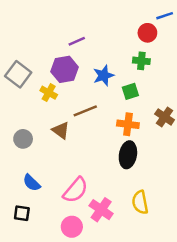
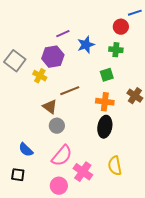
blue star: (104, 75) -> (86, 45), moved
gray circle: (23, 139) -> (57, 126), moved

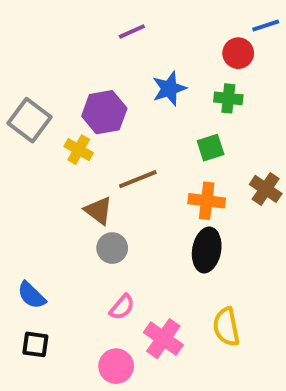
purple line: (63, 34) -> (132, 31), moved
blue semicircle: (26, 150) -> (31, 295), moved
pink semicircle: (62, 156) -> (122, 307), size x0.6

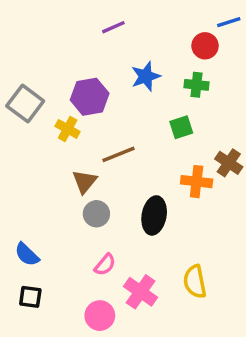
orange cross: (207, 201) -> (197, 182), moved
brown triangle: (98, 211) -> (85, 182), turned 32
black ellipse: (207, 250) -> (154, 215), moved

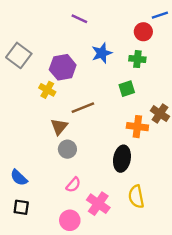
purple line: (113, 27) -> (79, 19), turned 49
gray square: (25, 103) -> (19, 55), moved
black ellipse: (154, 215) -> (122, 159), moved

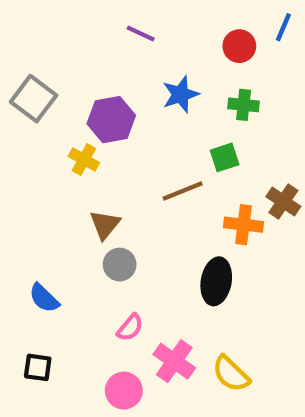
blue line: (160, 15) -> (283, 27), turned -49
red circle: (143, 32) -> (239, 46), moved
brown line: (83, 108) -> (183, 191), moved
blue semicircle: (19, 178) -> (44, 298), moved
yellow semicircle: (136, 197) -> (231, 374), moved, turned -35

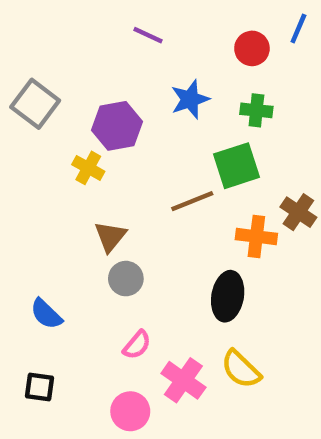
green square: (225, 157) -> (236, 166), size x1.5
yellow semicircle: (231, 374) -> (241, 369), moved

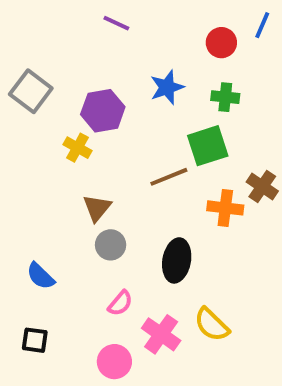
purple line: (148, 35) -> (116, 23), moved
black ellipse: (228, 296) -> (177, 260), moved

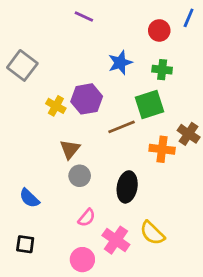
purple hexagon: (103, 111) -> (87, 99), moved

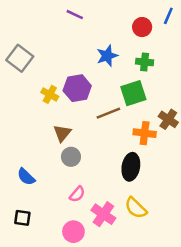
black ellipse: (127, 187) -> (131, 167), moved

